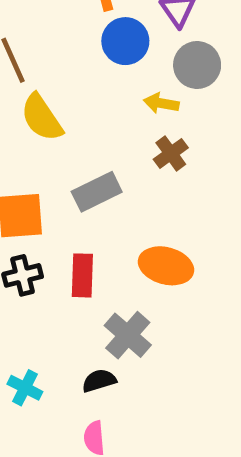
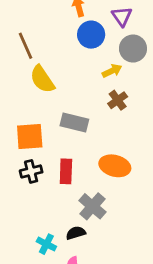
yellow arrow: (161, 103) -> (112, 71), turned 144
gray rectangle: (97, 192) -> (74, 123), turned 40
cyan cross: (25, 388) -> (46, 244), moved

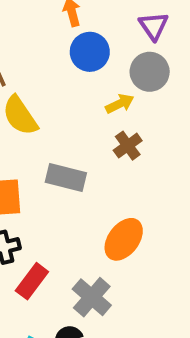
purple triangle: (122, 16) -> (154, 26), moved
orange ellipse: (115, 166) -> (124, 239), turned -68
red rectangle: (66, 171) -> (32, 281), moved, turned 35

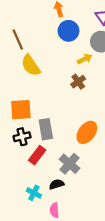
brown cross: (128, 146) -> (78, 82), moved
gray rectangle: (66, 177) -> (46, 129), moved, turned 66

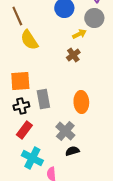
orange ellipse: (87, 132) -> (81, 102), turned -40
red rectangle: (37, 155) -> (24, 130), moved
black semicircle: (57, 184) -> (72, 151), moved
cyan cross: (34, 193) -> (32, 158), size x1.5

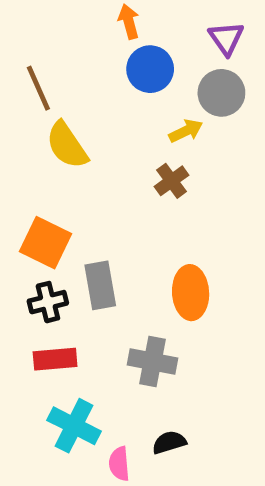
orange square: (20, 81) -> (46, 243), turned 30
red rectangle: (24, 130) -> (55, 359), turned 48
gray cross: (65, 131) -> (152, 362), turned -30
black semicircle: (72, 151) -> (169, 442), moved

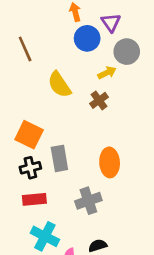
purple triangle: (226, 38) -> (111, 23), moved
yellow semicircle: (67, 145) -> (59, 85), moved
gray cross: (152, 362) -> (88, 201), turned -30

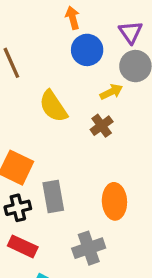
purple triangle: (111, 23) -> (131, 32), moved
red rectangle: (34, 199) -> (23, 246), turned 30

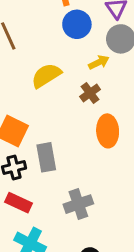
yellow semicircle: (53, 106) -> (46, 75), turned 92
orange ellipse: (114, 201) -> (108, 131), moved

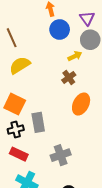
yellow semicircle: (46, 75) -> (20, 65), moved
orange ellipse: (108, 131) -> (81, 104), turned 30

